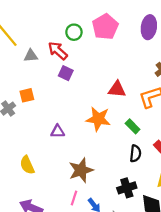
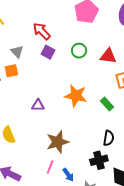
green circle: (74, 32) -> (79, 51), moved
gray triangle: (31, 56) -> (17, 52), moved, turned 48
red triangle: (117, 89) -> (108, 56), moved
black semicircle: (135, 153) -> (109, 138), moved

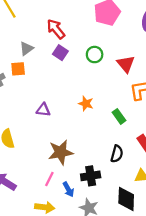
gray triangle: (17, 52) -> (26, 49), turned 32
red triangle: (108, 56) -> (126, 64), turned 36
orange star: (76, 96) -> (86, 104), size x0.6
black cross: (99, 160) -> (91, 176), moved

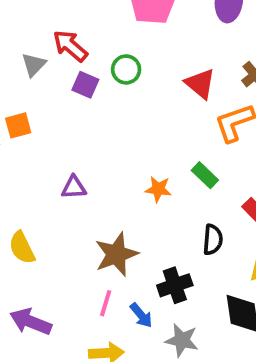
gray triangle: (26, 49) -> (34, 65), moved
green circle: (95, 55) -> (126, 69), moved
orange star: (86, 104) -> (158, 189), moved

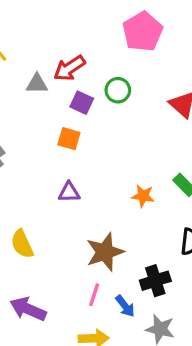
red arrow: (70, 46) -> (69, 68), turned -76
gray triangle: (34, 65) -> (37, 84), turned 45
orange square: (18, 125) -> (69, 139), moved, turned 30

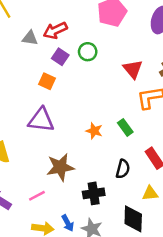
purple triangle: (69, 192) -> (41, 120), size x1.6
pink line: (94, 295) -> (37, 196), moved, turned 35
blue arrow: (125, 306) -> (68, 223), moved

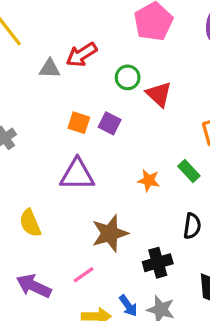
purple square: (60, 57) -> (110, 123), moved
red triangle: (133, 69) -> (159, 94), moved

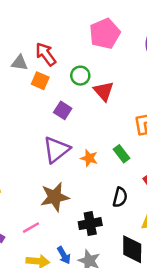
red arrow: (82, 55) -> (46, 54), turned 80
orange square: (79, 123) -> (40, 81), moved
purple triangle: (77, 175) -> (56, 150), moved, turned -44

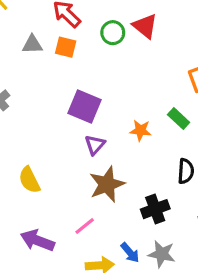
gray triangle: (20, 63) -> (32, 44), moved
red triangle: (104, 91) -> (145, 26), moved
purple square: (63, 110) -> (84, 106), moved, size x1.5
purple triangle: (56, 150) -> (95, 145), moved, size x0.6

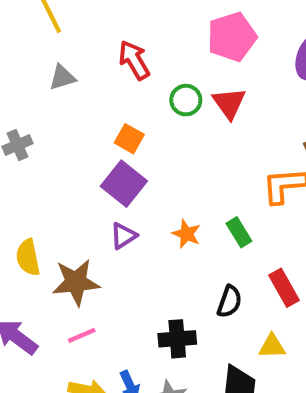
gray triangle: (32, 44) -> (62, 77), moved, turned -30
orange square: (66, 47) -> (129, 139), moved
brown star: (107, 184) -> (76, 282), moved

